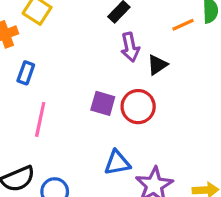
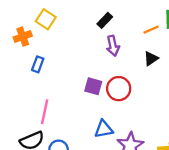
black triangle: (157, 65) -> (151, 59), moved
pink line: (40, 119) -> (45, 112), moved

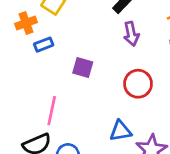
blue rectangle: (38, 64) -> (44, 45), moved, turned 49
purple square: (93, 86) -> (83, 68), moved

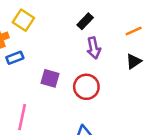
red circle: (138, 84) -> (86, 87), moved

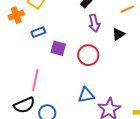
blue rectangle: (15, 58) -> (38, 32), moved
black triangle: (134, 61) -> (118, 34), moved

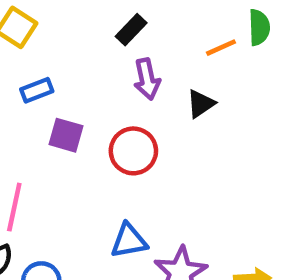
blue rectangle: (38, 32) -> (37, 90), moved

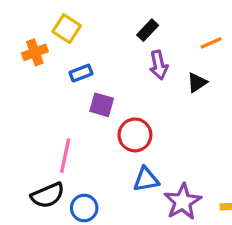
red circle: (133, 151) -> (135, 135), moved

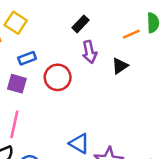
purple square: (102, 105) -> (17, 84), moved
red circle: (135, 135) -> (58, 77), moved
blue triangle: (146, 179) -> (79, 143), turned 40

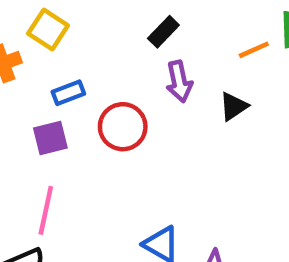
purple square: (17, 84) -> (50, 138), turned -30

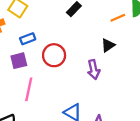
purple arrow: (179, 81) -> (94, 70), moved
pink line: (46, 210) -> (29, 89), moved

